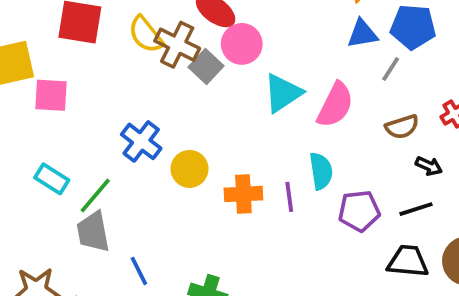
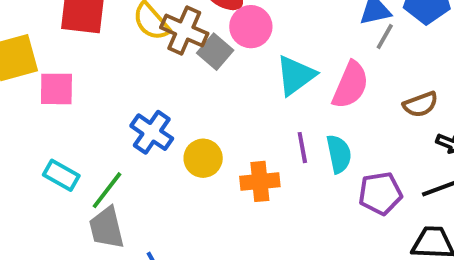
gray line: (391, 69) -> (385, 37), moved
purple line: (289, 197) -> (302, 148), moved

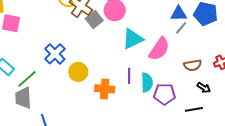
purple pentagon: (380, 193) -> (164, 94), moved

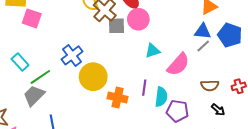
gray square: (94, 19) -> (116, 26), turned 30
cyan triangle: (133, 39) -> (153, 51), size x0.7
yellow circle: (78, 72) -> (93, 77), size x1.4
gray trapezoid: (23, 98) -> (34, 96), turned 40

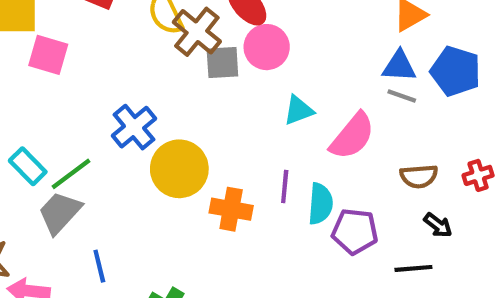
gray line: (203, 46) -> (402, 96), turned 64
cyan rectangle: (20, 62) -> (28, 166), moved

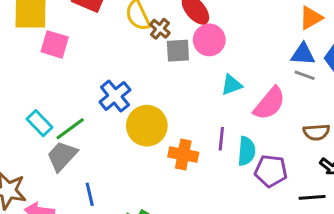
brown cross: (197, 32) -> (160, 29), size x0.6

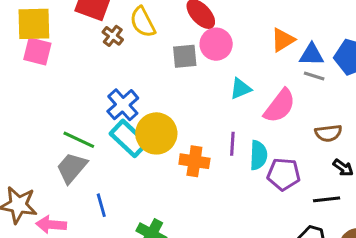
orange triangle: (311, 18) -> (283, 40), moved
brown cross: (160, 29) -> (113, 36), moved
pink square: (55, 44) -> (37, 51), moved
cyan rectangle: (39, 123) -> (129, 138), moved, size x1.4
green line: (70, 129) -> (79, 140), turned 64

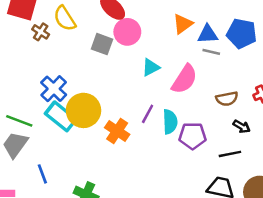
gray square: (185, 56) -> (102, 44), turned 30
purple line: (232, 144) -> (148, 114), turned 30
orange cross: (194, 161) -> (117, 131), turned 30

